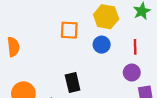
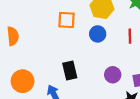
purple circle: (132, 73) -> (113, 75), moved

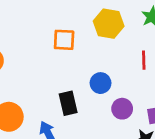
blue circle: (98, 34) -> (101, 83), moved

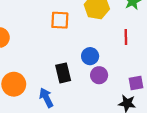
purple circle: (122, 109) -> (99, 75), moved

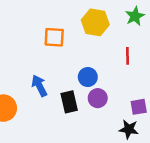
black rectangle: (63, 73) -> (69, 102), moved
blue arrow: (46, 98) -> (39, 86), moved

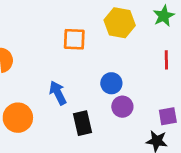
red line: (128, 56) -> (166, 60), moved
black rectangle: (69, 102) -> (83, 123), moved

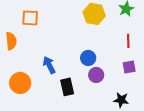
orange square: (74, 39) -> (30, 18), moved
purple square: (168, 116) -> (129, 67), moved

